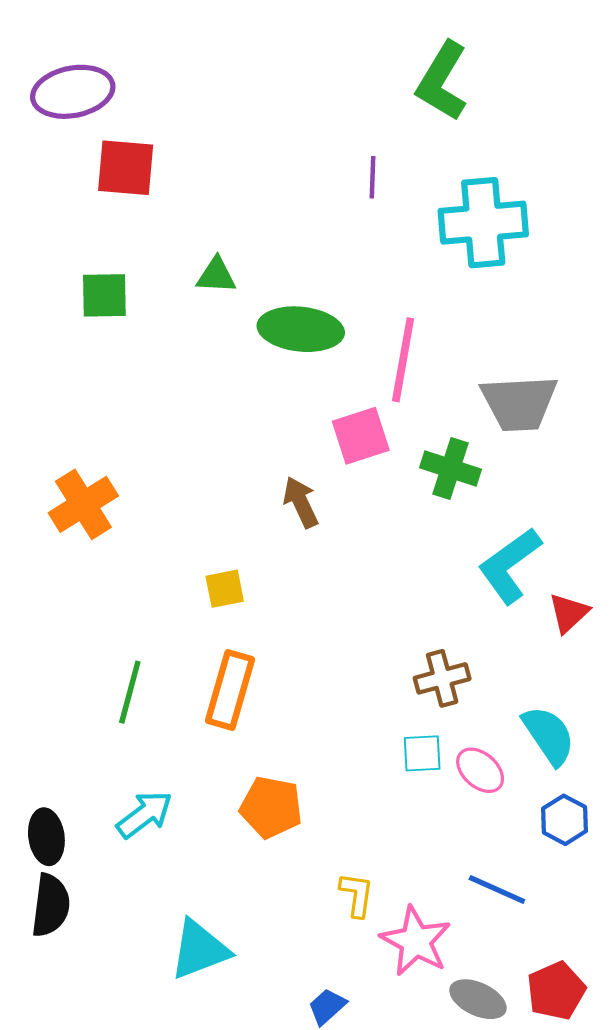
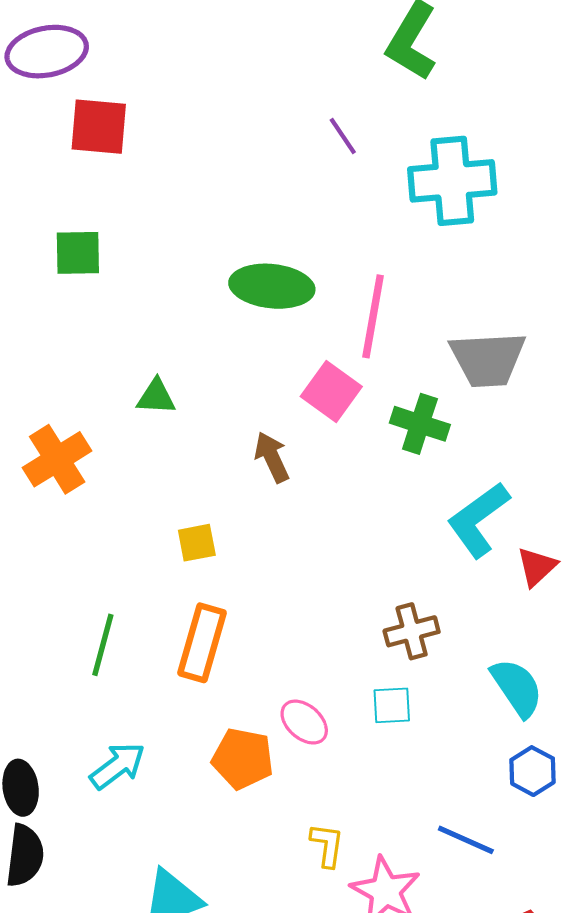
purple line: (372, 177) -> (343, 136), turned -36
green triangle: (216, 275) -> (156, 397), moved
pink square: (361, 436) -> (331, 391), turned -36
pink ellipse: (480, 770) -> (304, 722), moved

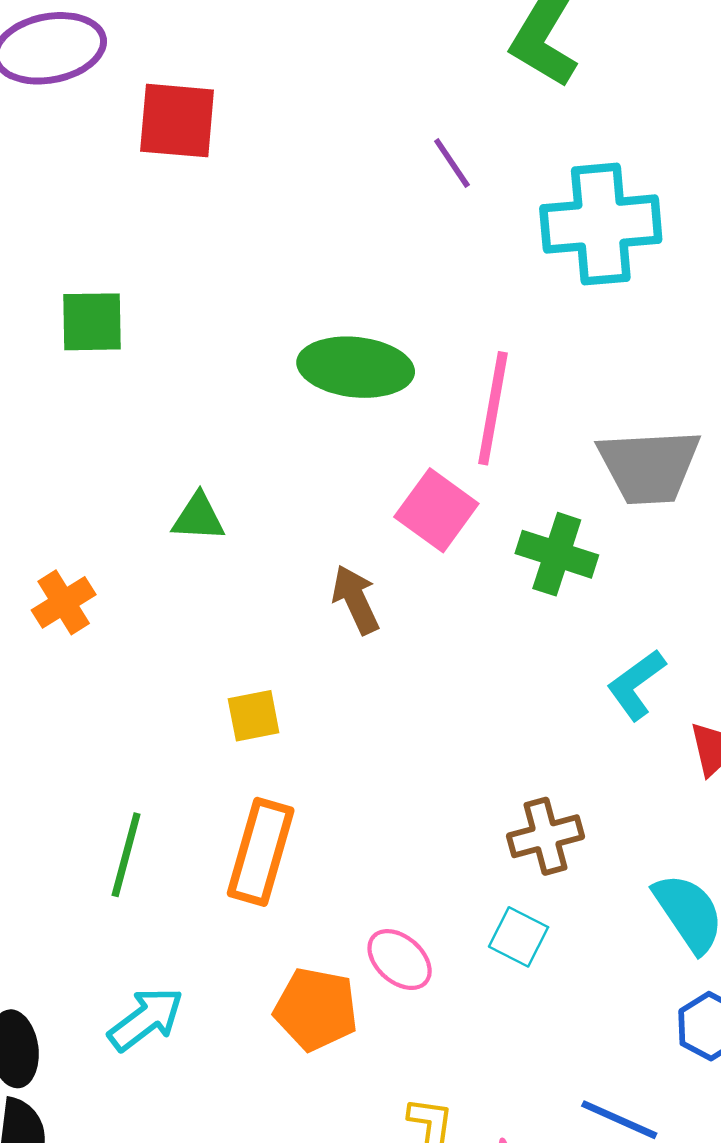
red square: (99, 127) -> (177, 121), moved
orange cross: (57, 459) -> (64, 602), size x0.7
cyan L-shape: (478, 520) -> (636, 685), size x0.7
cyan square: (392, 705) -> (519, 937), turned 30

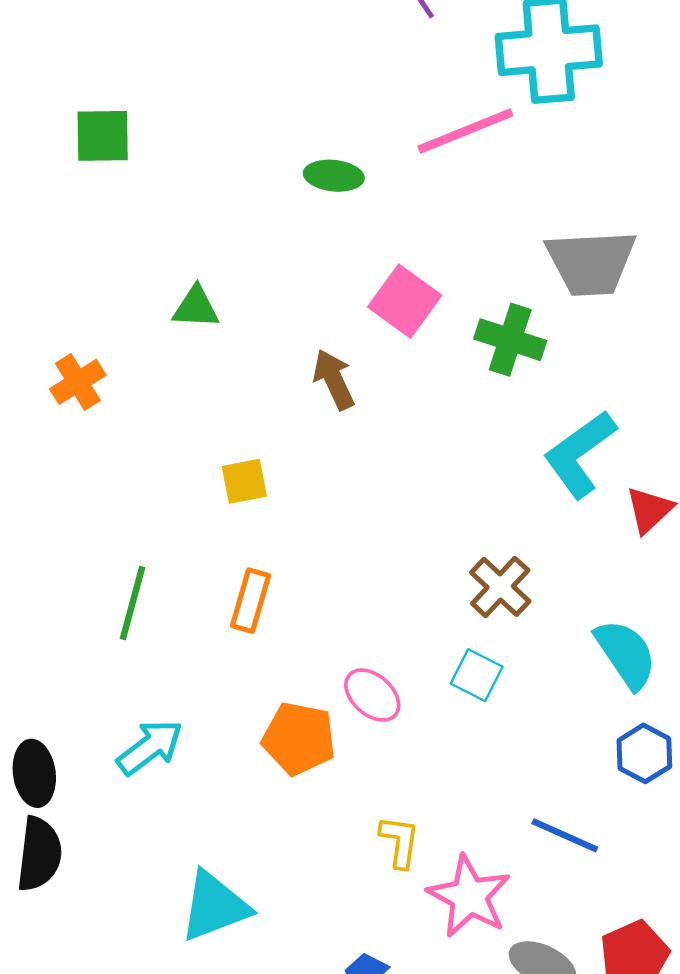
green ellipse: (356, 367) -> (334, 176), size x0.6
pink line: (493, 408) -> (465, 131), moved, turned 58
cyan L-shape: (636, 685) -> (580, 454), size x1.4
brown cross: (546, 836) -> (500, 587), turned -32
orange rectangle: (261, 852) -> (251, 601), size x0.7

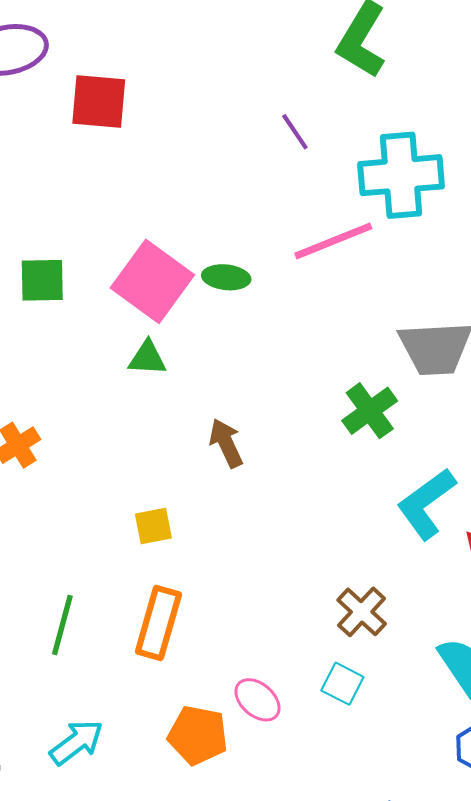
green square: (103, 136) -> (42, 280), moved
pink square: (405, 301) -> (152, 281), moved, size x1.4
green triangle: (196, 307) -> (147, 358), moved
green cross: (510, 340) -> (370, 411), turned 36
orange rectangle: (251, 601) -> (158, 623), size x1.4

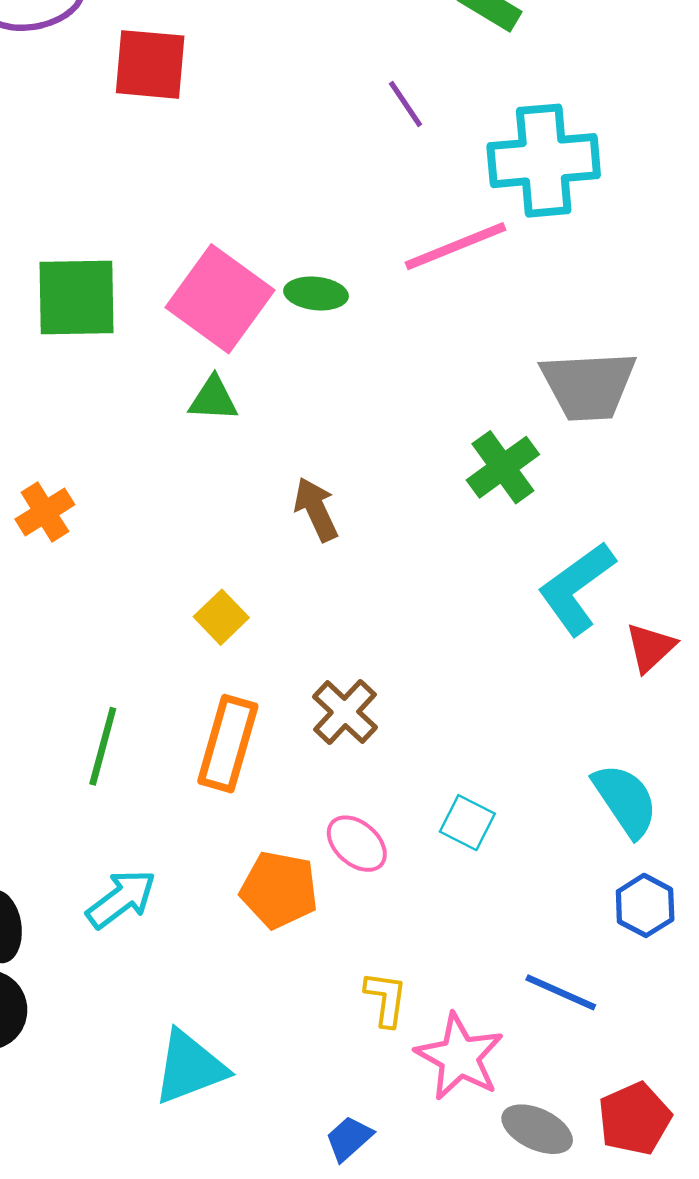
green square: (42, 280) -> (76, 297), size x1.4
yellow square: (153, 526) -> (221, 617), turned -33
brown cross: (362, 612) -> (345, 712), moved

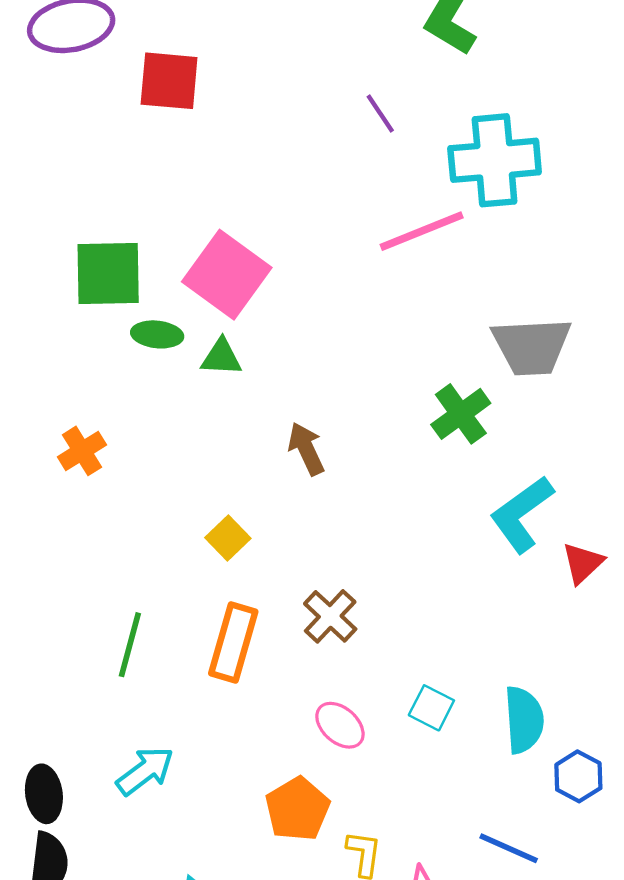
green ellipse: (316, 293) -> (157, 334), moved
cyan semicircle: (625, 800) -> (524, 720), moved, turned 30
orange pentagon: (279, 890) -> (298, 809), moved, turned 30

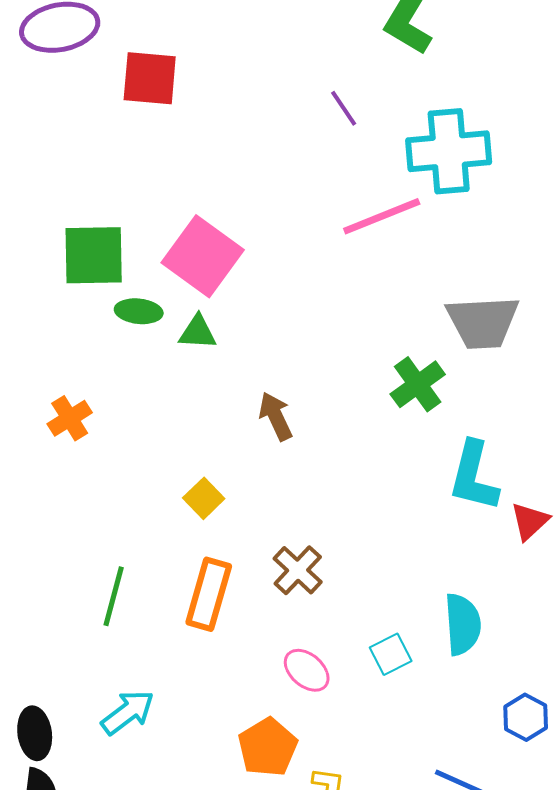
cyan L-shape: (522, 514) -> (474, 476), turned -40
cyan square: (431, 708) -> (391, 654), turned 36
cyan semicircle: (524, 720) -> (463, 624), moved

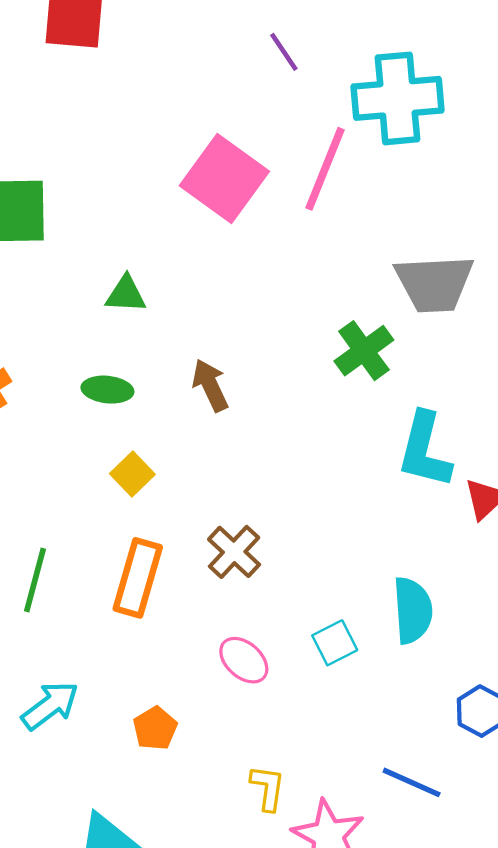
pink line: (382, 216) -> (325, 169), turned -46
pink square: (203, 256) -> (224, 179), moved
green ellipse: (139, 311) -> (107, 390), moved
orange pentagon: (268, 747) -> (155, 728), moved, size x0.7

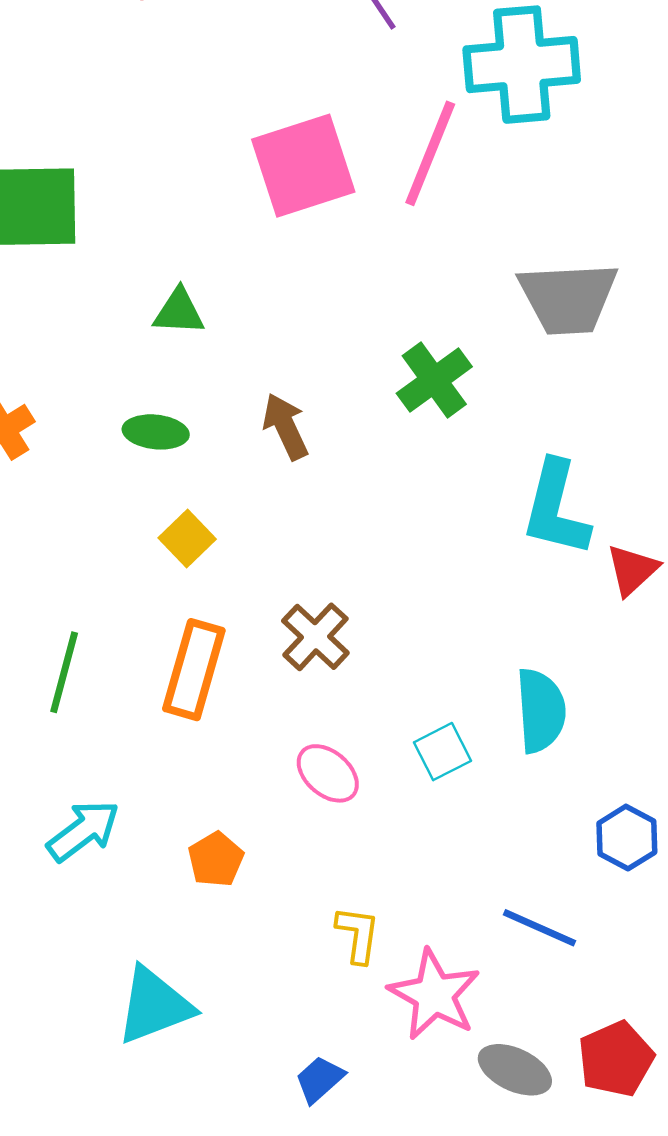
pink square: (224, 179) -> (303, 166), turned 36
green cross: (364, 351) -> (434, 380), moved

